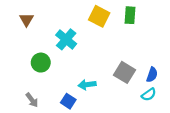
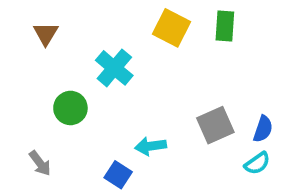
gray square: (125, 72) -> (215, 125), turned 35
gray arrow: (32, 100) -> (40, 163), moved

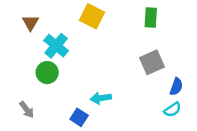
yellow square: (171, 28) -> (92, 16), moved
cyan cross: (114, 68) -> (56, 46), moved
gray square: (215, 125) -> (152, 62), moved

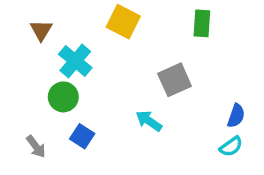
gray square: (152, 62) -> (175, 80), moved
cyan arrow: (101, 98) -> (149, 121), moved, turned 42
blue square: (79, 117) -> (82, 136), moved

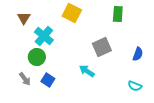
blue semicircle: (236, 116) -> (138, 54), moved
gray arrow: (36, 147) -> (25, 79), moved
cyan semicircle: (231, 147) -> (135, 86), turned 56

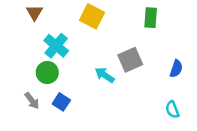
brown triangle: (24, 18) -> (34, 13), moved
cyan arrow: (87, 71) -> (105, 75), moved
cyan semicircle: (135, 86) -> (172, 110), turned 48

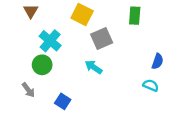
gray square: (130, 60) -> (102, 38), moved
blue square: (61, 102) -> (63, 101), moved
cyan semicircle: (172, 110) -> (151, 85), moved, turned 133

